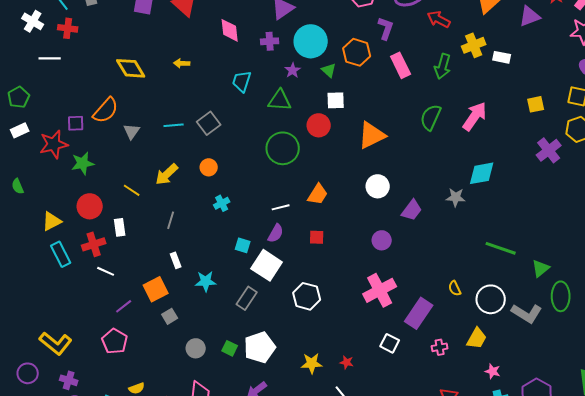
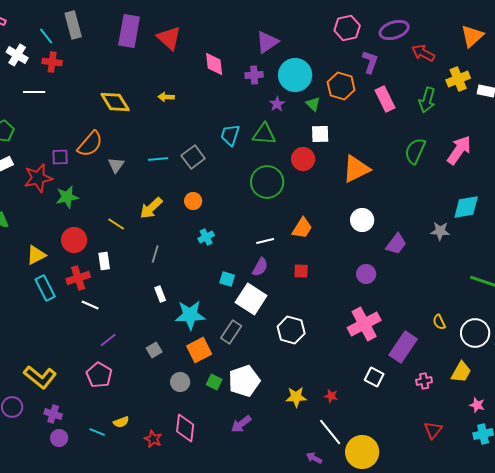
cyan trapezoid: (242, 81) -> (230, 135), moved
cyan star: (206, 281) -> (190, 315), size x1.4
orange square: (156, 289) -> (199, 350), moved

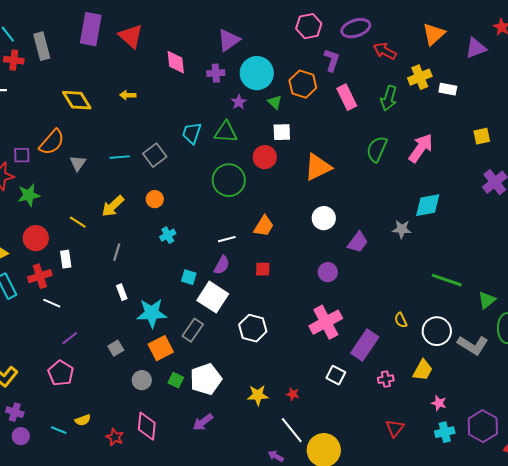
gray rectangle: (73, 25) -> (42, 46), moved

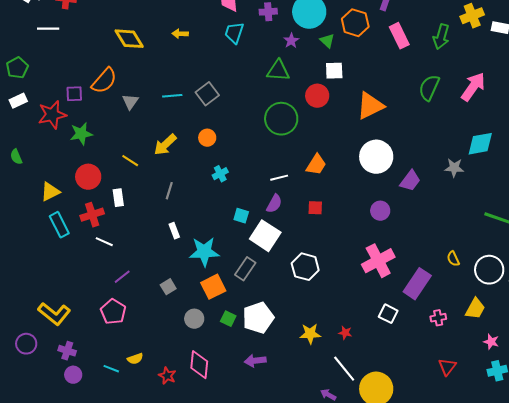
cyan trapezoid: (192, 133) -> (234, 33), moved
white circle: (324, 218) -> (376, 157), size x1.4
purple arrow: (203, 422) -> (255, 361), turned 30

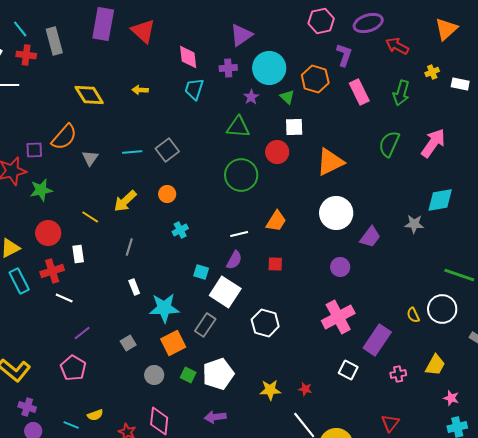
yellow cross: (472, 16) -> (432, 72), size x0.6
white circle: (489, 270) -> (442, 309), moved
red triangle: (447, 367) -> (390, 423), moved

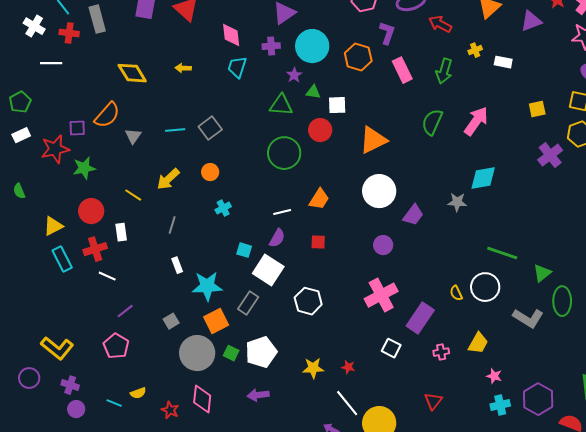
green triangle: (287, 97) -> (313, 92), moved, turned -35
gray circle: (154, 375) -> (197, 353), size x1.8

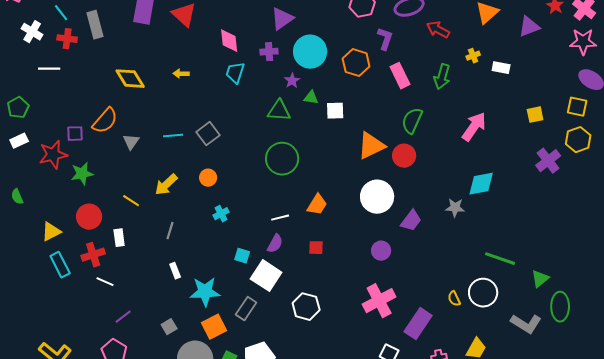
green semicircle: (432, 122) -> (412, 121), moved
red circle: (320, 130) -> (404, 156), moved

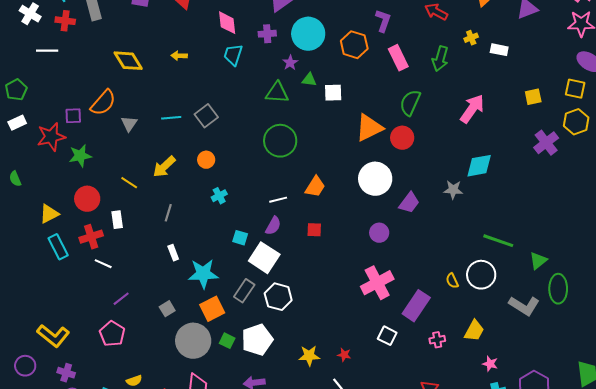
white hexagon: (306, 307) -> (278, 297), moved

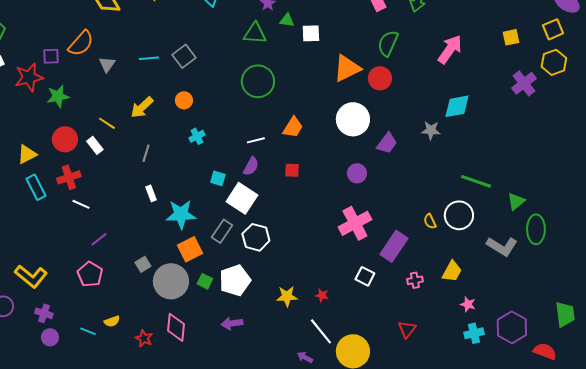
yellow square: (575, 89) -> (553, 29), turned -35
white rectangle: (117, 220) -> (95, 145), moved, turned -30
gray square: (167, 309) -> (143, 264), moved

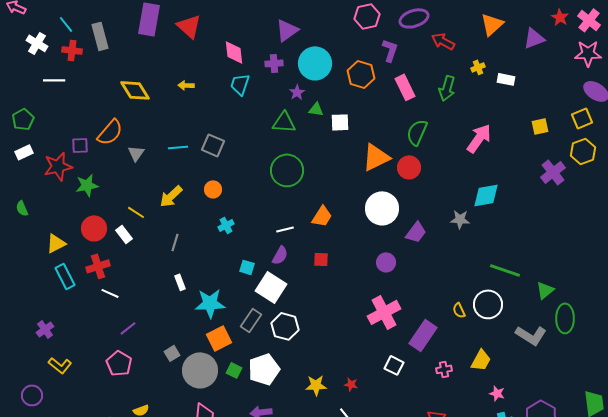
gray square: (184, 56) -> (213, 145), turned -30
yellow L-shape: (31, 276) -> (60, 365), size x0.7
purple cross: (44, 313) -> (45, 329), moved, turned 36

